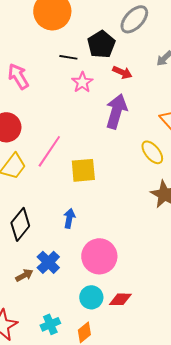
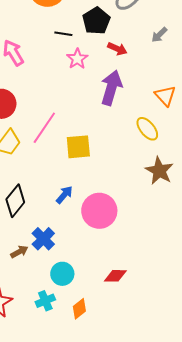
blue arrow: (69, 218) -> (64, 195), turned 30
pink circle: (99, 256) -> (99, 211), moved
cyan circle: (91, 297) -> (62, 274), moved

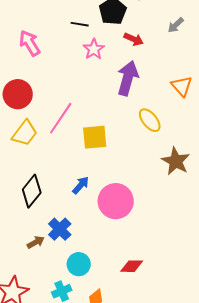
yellow ellipse: (147, 129) -> (150, 120), moved

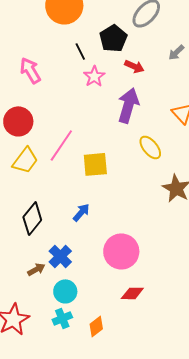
black line: (80, 24) -> (80, 51), turned 54
pink circle: (116, 201) -> (121, 251), moved
cyan circle: (79, 264) -> (65, 291), moved

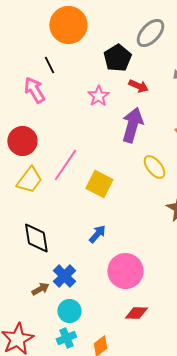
black line: (80, 51) -> (49, 65), moved
yellow square: (95, 164) -> (99, 184), turned 32
blue arrow: (81, 212) -> (97, 234), moved
black diamond: (32, 218) -> (36, 238), turned -48

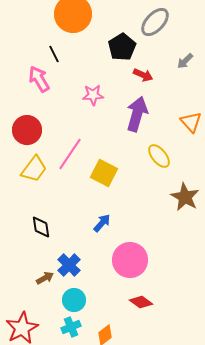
pink star: (98, 96) -> (93, 95), moved, turned 30
black diamond: (36, 238) -> (41, 227), size x0.7
red diamond: (136, 313) -> (141, 302), turned 35

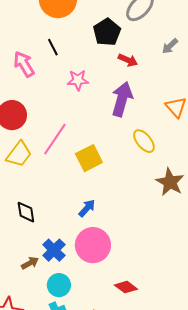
black line: (54, 54) -> (53, 47), moved
yellow square: (104, 173) -> (89, 158), turned 36
pink circle: (130, 260) -> (93, 245), moved

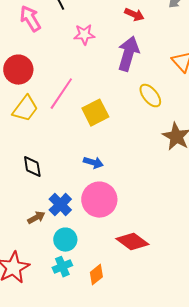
blue arrow: (87, 208) -> (93, 163), turned 66
red diamond: (126, 287) -> (132, 242), size x1.4

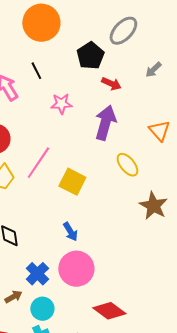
yellow square: (95, 113) -> (72, 182), turned -36
blue arrow: (93, 163) -> (70, 232), turned 42
brown arrow: (36, 218) -> (13, 297), moved

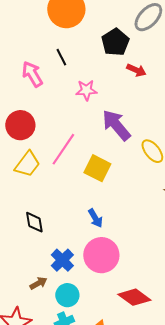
purple arrow: (105, 123) -> (116, 125), moved, turned -56

